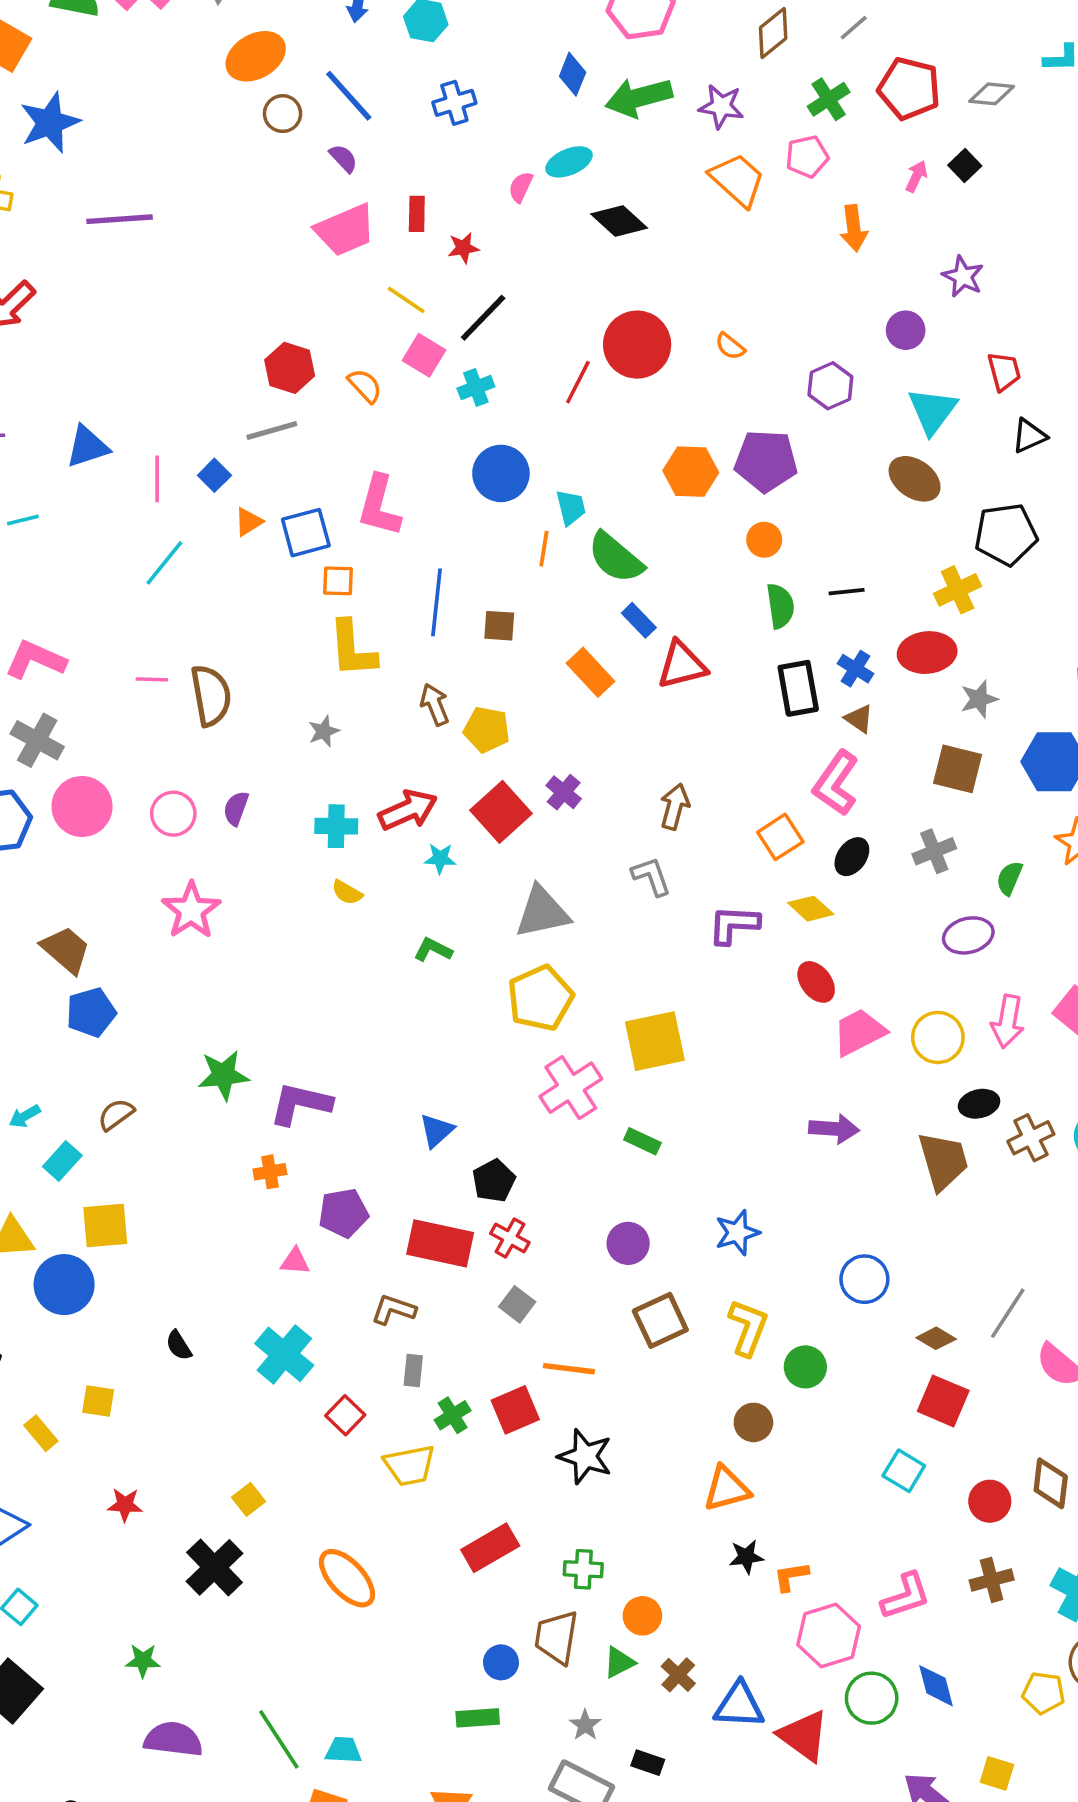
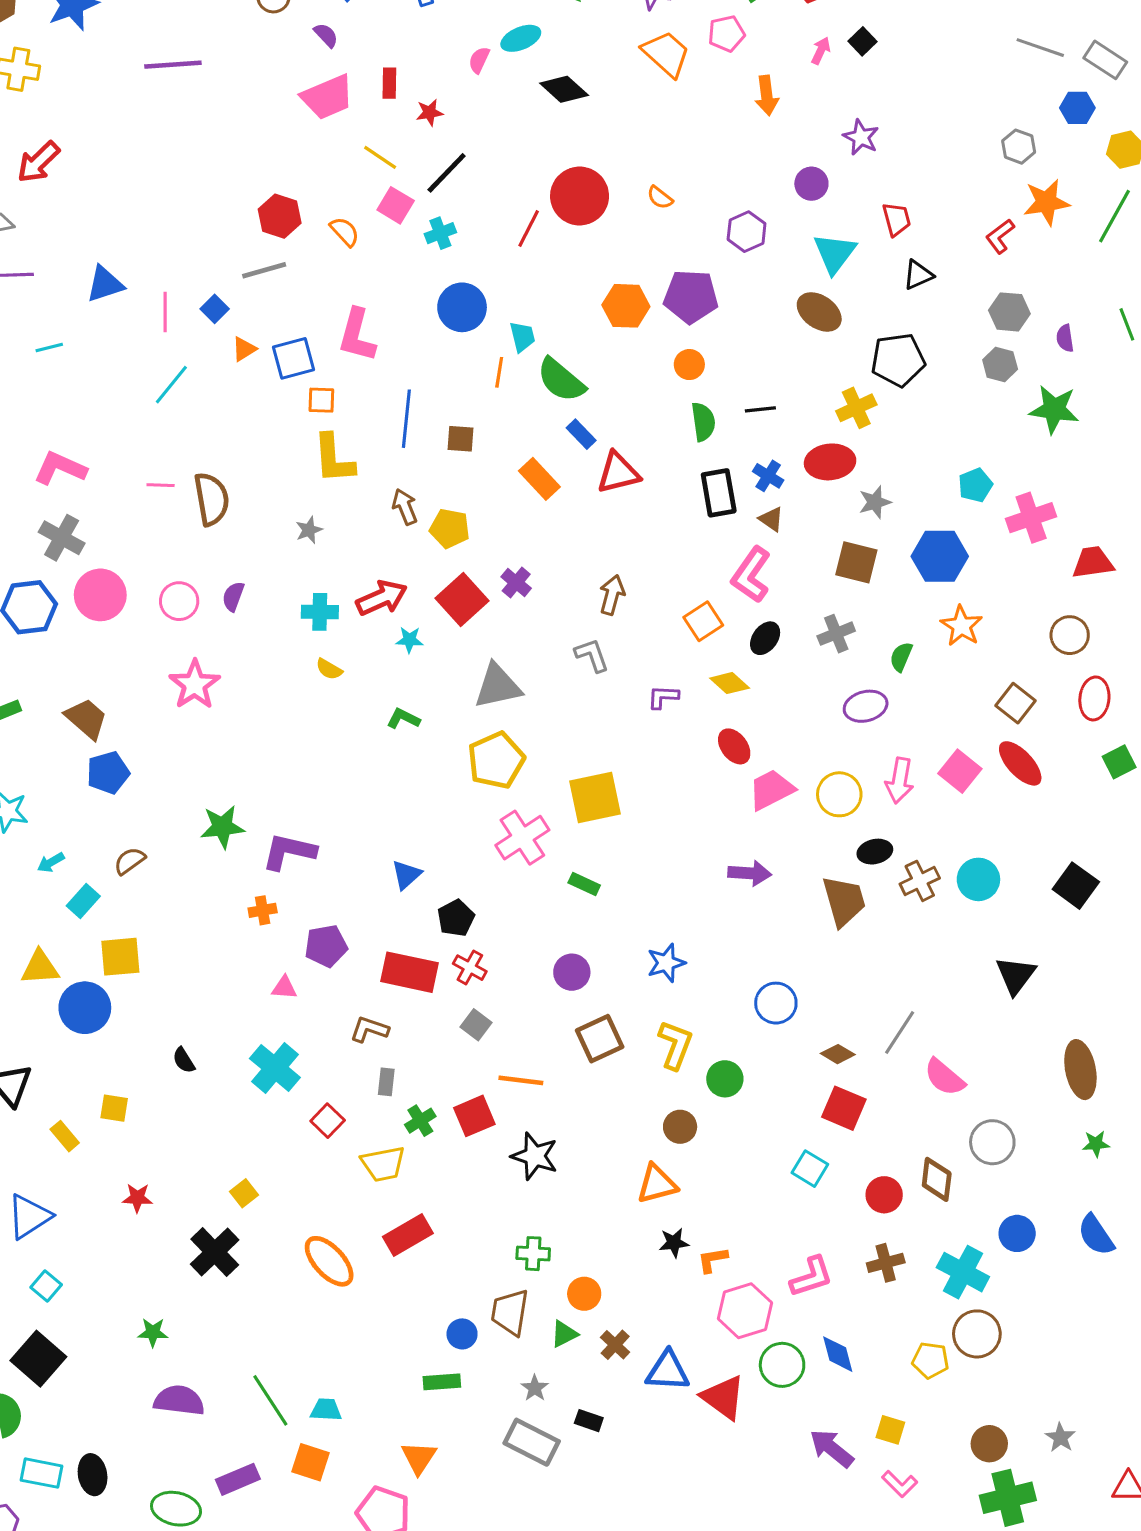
purple line: (120, 219) -> (173, 65), moved
purple L-shape: (734, 925) -> (663, 697), size x0.7
red rectangle: (490, 1548) -> (408, 1235), moved

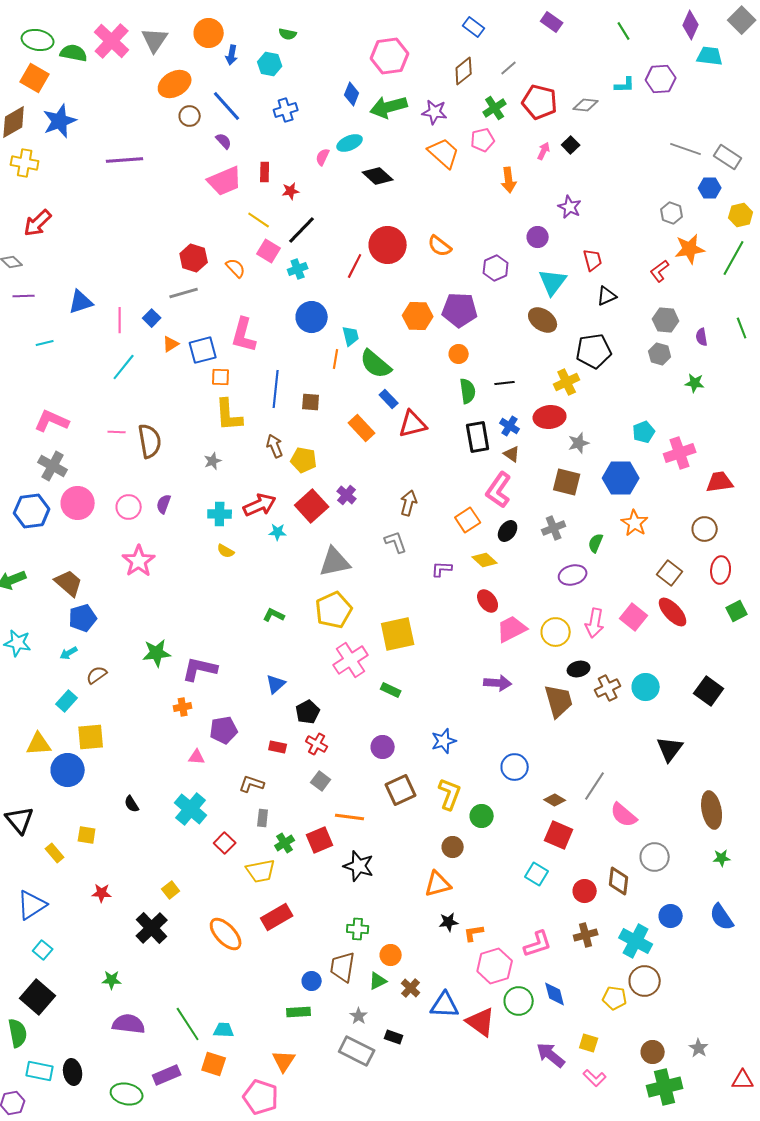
orange semicircle: (660, 198) -> (440, 246), size x1.4
green star: (1054, 409) -> (695, 383), size x0.6
green L-shape: (403, 719) -> (274, 615), moved
cyan arrow: (51, 862) -> (69, 653), moved
red rectangle: (409, 972) -> (278, 747), size x0.5

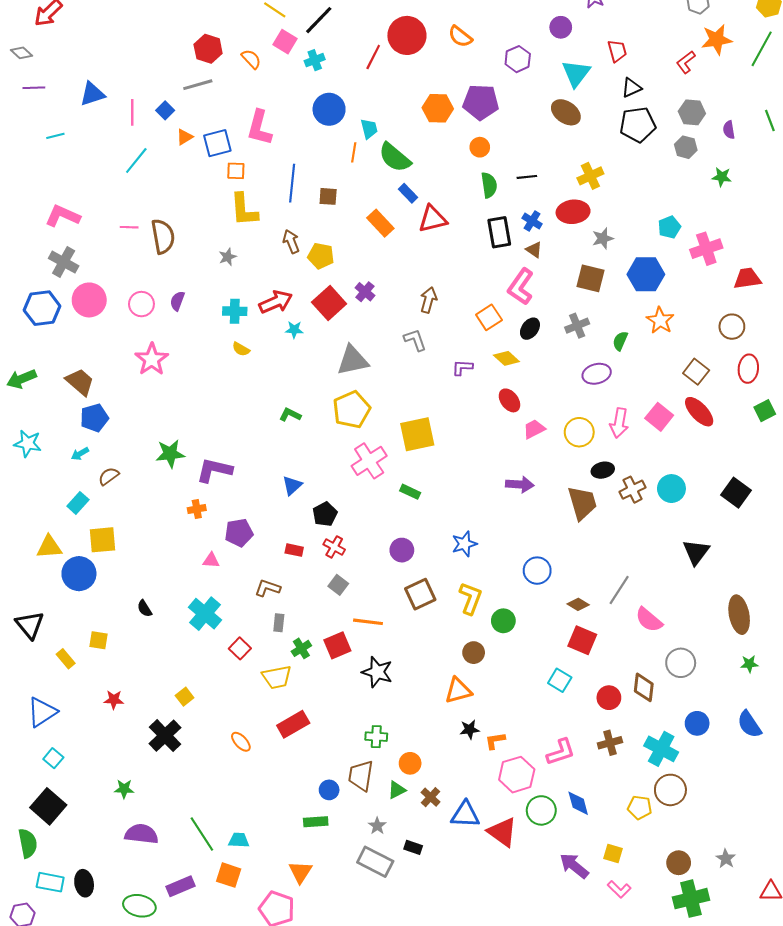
black pentagon: (594, 351) -> (638, 125), moved
pink trapezoid: (512, 629) -> (534, 429), size x0.7
orange ellipse: (226, 934) -> (241, 742), size x0.6

